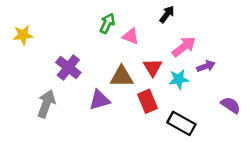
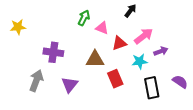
purple cross: (68, 68) -> (53, 52), turned -30
red triangle: (153, 68) -> (119, 43), moved, turned 42
purple triangle: (99, 100) -> (70, 85), moved, turned -36
black rectangle: (181, 123) -> (152, 88), moved, turned 50

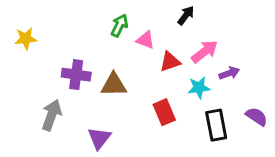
brown triangle: (95, 59) -> (114, 85), moved
purple triangle: (70, 85) -> (99, 138), moved

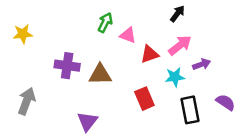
black arrow: (186, 15) -> (177, 14), moved
gray arrow: (52, 115) -> (27, 101), moved

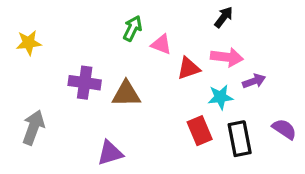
pink arrow: (180, 45) -> (227, 57), turned 45
red rectangle: (144, 99) -> (200, 131), moved
purple triangle: (87, 121) -> (110, 153), turned 35

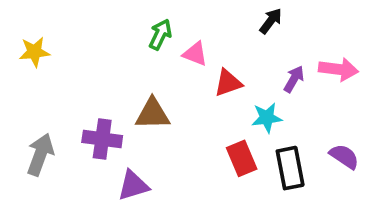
pink arrow: (227, 57) -> (338, 69), moved
purple arrow: (254, 81) -> (294, 79), moved, turned -40
purple cross: (85, 83) -> (102, 139), moved

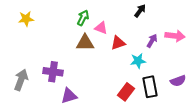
yellow star: (34, 52) -> (26, 19), moved
brown triangle: (153, 114) -> (85, 43), moved
purple semicircle: (344, 156) -> (178, 81), turned 126
red rectangle: (242, 158) -> (126, 92), moved, turned 60

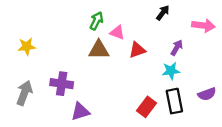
yellow star: (26, 19) -> (27, 46), moved
pink arrow: (175, 36) -> (203, 25), moved
cyan star: (138, 61) -> (171, 71), moved

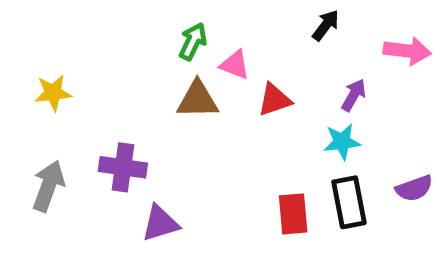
red rectangle: (146, 107) -> (293, 214), turned -42

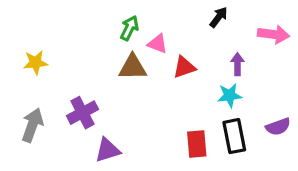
purple arrow: (354, 95) -> (237, 64), turned -30
purple cross: (123, 167) -> (82, 113), turned -36

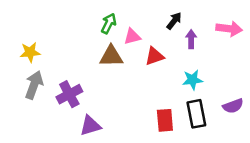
black arrow: (219, 17) -> (174, 21), moved
pink triangle: (158, 44) -> (132, 37), turned -36
purple arrow: (237, 64) -> (191, 39), moved
gray arrow: (32, 125) -> (34, 85), moved

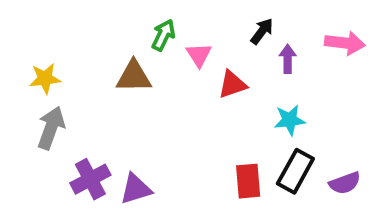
pink triangle: (132, 37) -> (199, 55), turned -48
brown triangle: (111, 56) -> (134, 77), moved
purple cross: (69, 94) -> (90, 179), moved
purple semicircle: (233, 106) -> (345, 183), moved
black rectangle: (196, 114) -> (295, 171), turned 40

